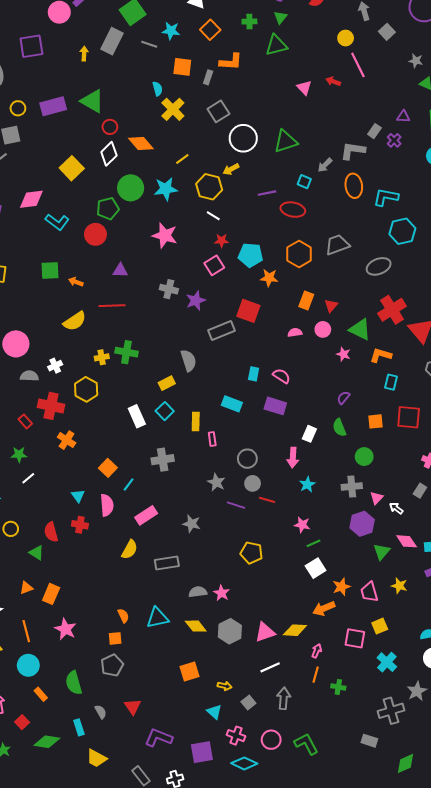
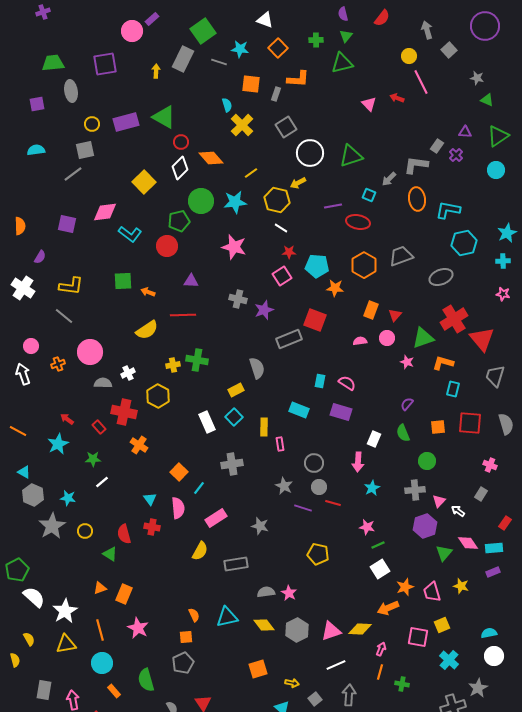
green triangle: (360, 329) -> (423, 338), turned -45

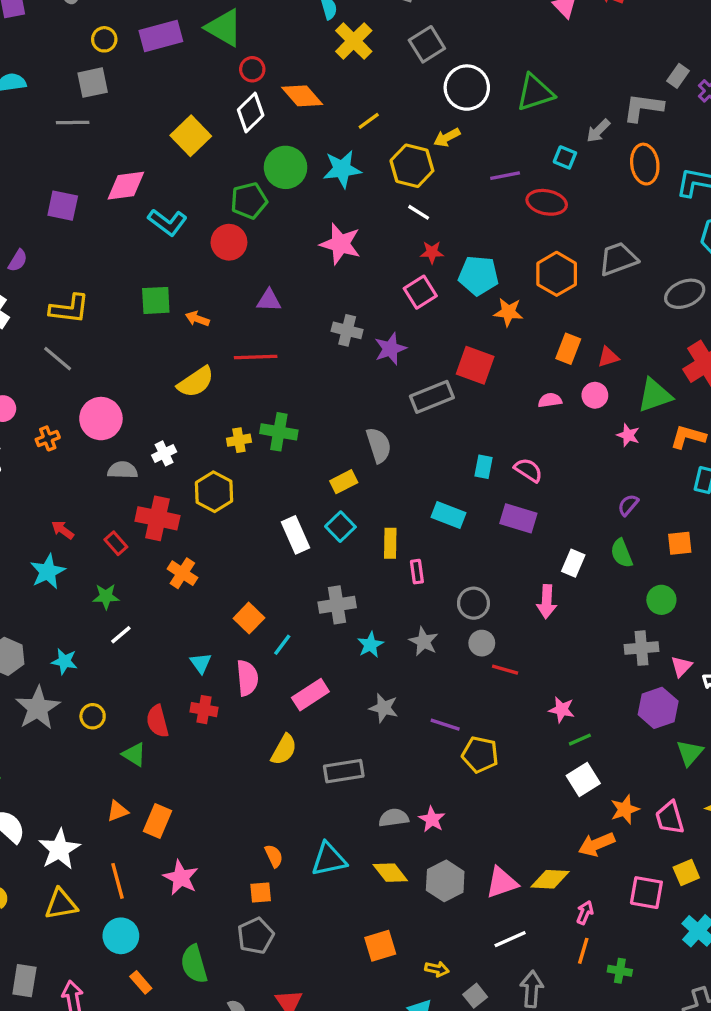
gray line: (73, 174) -> (73, 122), turned 36
red triangle: (395, 315) -> (608, 357), turned 32
cyan star: (372, 488) -> (370, 645), moved
purple line: (303, 508) -> (445, 725), moved

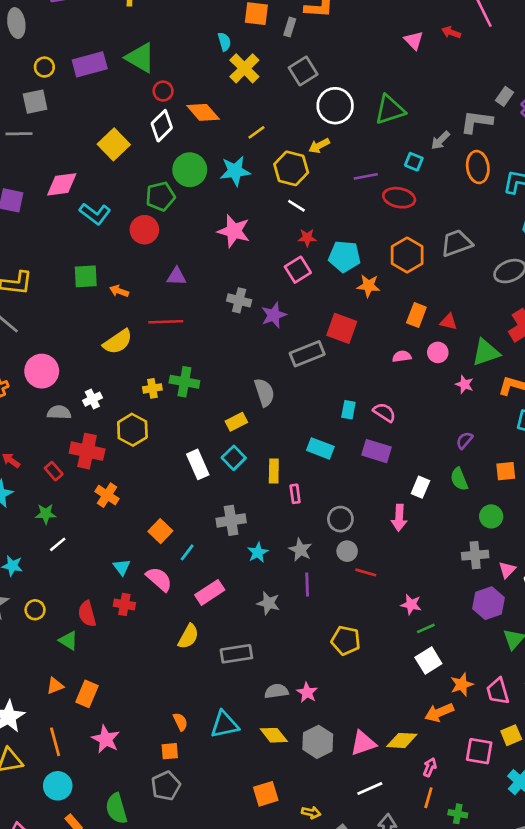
red triangle: (608, 357) -> (448, 322), turned 30
pink semicircle: (247, 678) -> (159, 579), turned -44
purple line: (445, 725) -> (307, 584), moved, turned 70

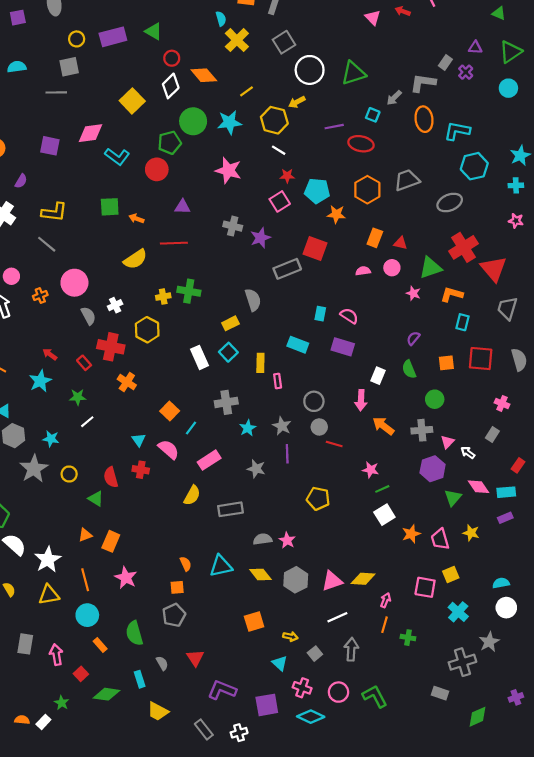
green triangle: (140, 58) -> (154, 31), size x0.7
gray semicircle: (59, 412) -> (88, 316), turned 60
orange arrow: (439, 712) -> (383, 426), moved, turned 60

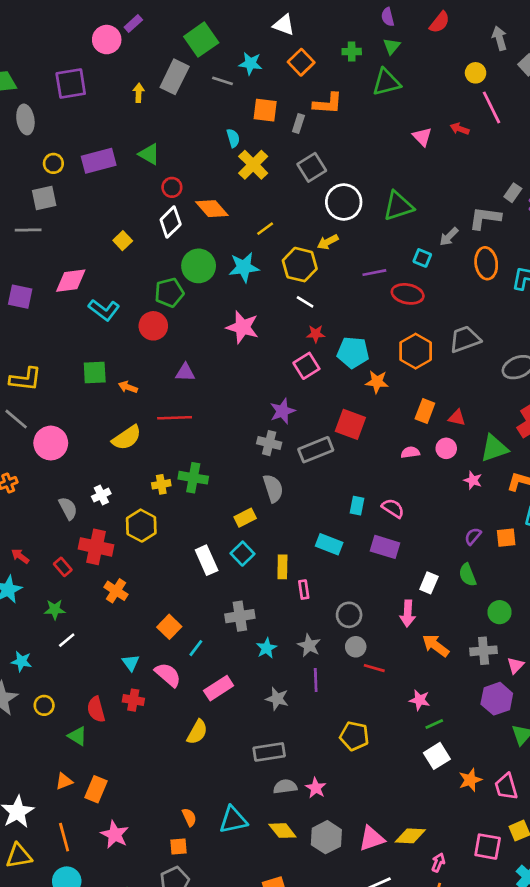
yellow square: (132, 101) -> (123, 241), size x0.6
gray cross: (233, 226) -> (269, 443), moved
pink circle: (74, 283) -> (51, 443), moved
orange square: (446, 363) -> (506, 538), moved
gray rectangle: (231, 509) -> (269, 752), moved

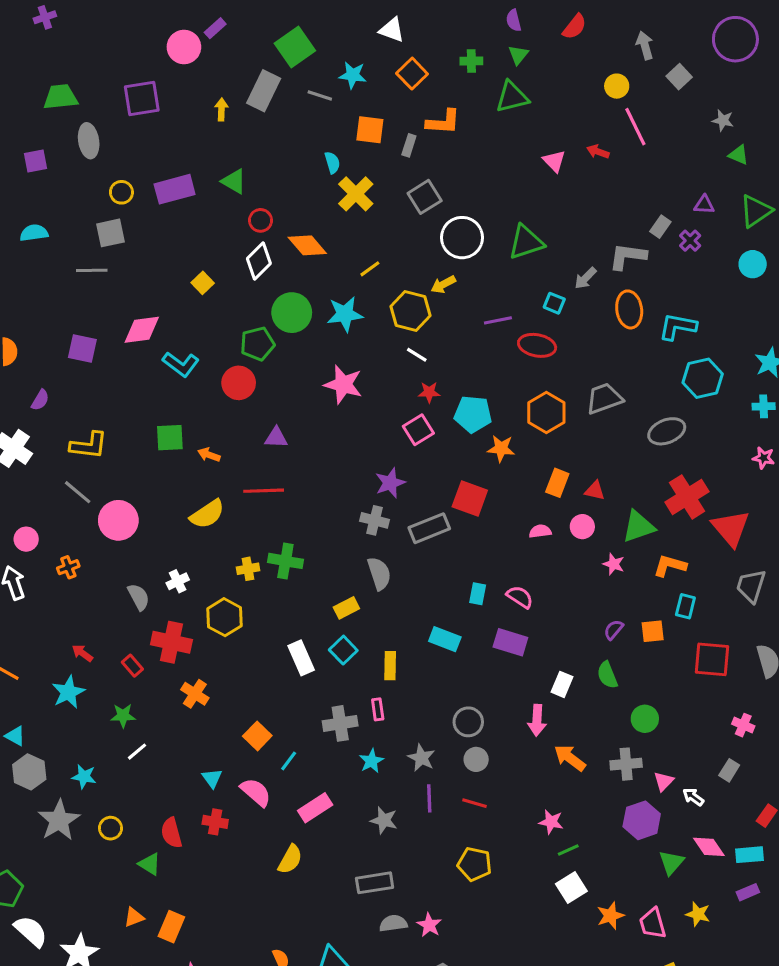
pink rectangle: (304, 590) -> (378, 709), moved
red line: (374, 668) -> (475, 803), moved

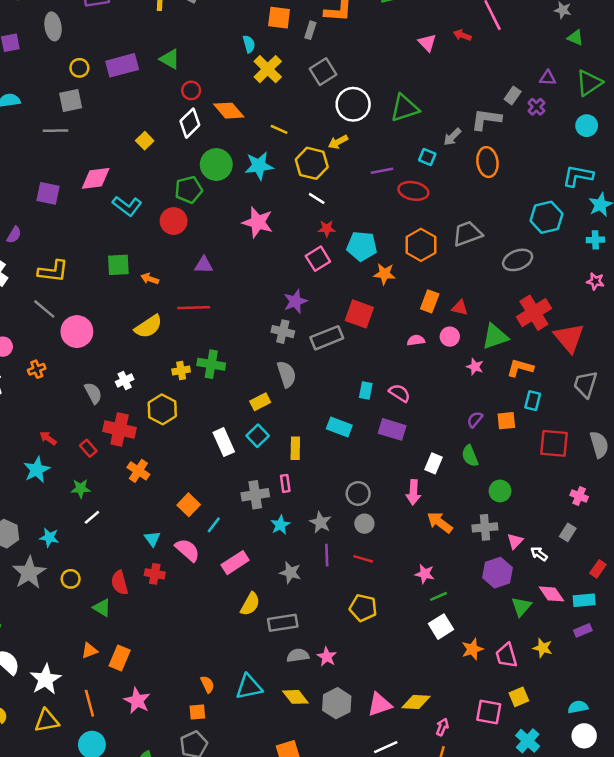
yellow line: (370, 269) -> (279, 129), turned 60
cyan L-shape: (678, 327) -> (578, 176), moved
yellow semicircle: (290, 859) -> (250, 604), moved

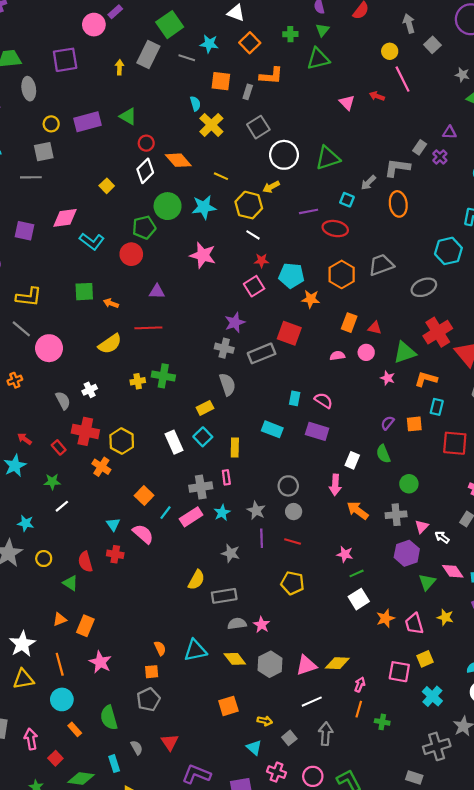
yellow hexagon: (162, 409) -> (122, 441), moved
pink rectangle: (235, 563) -> (191, 517), moved

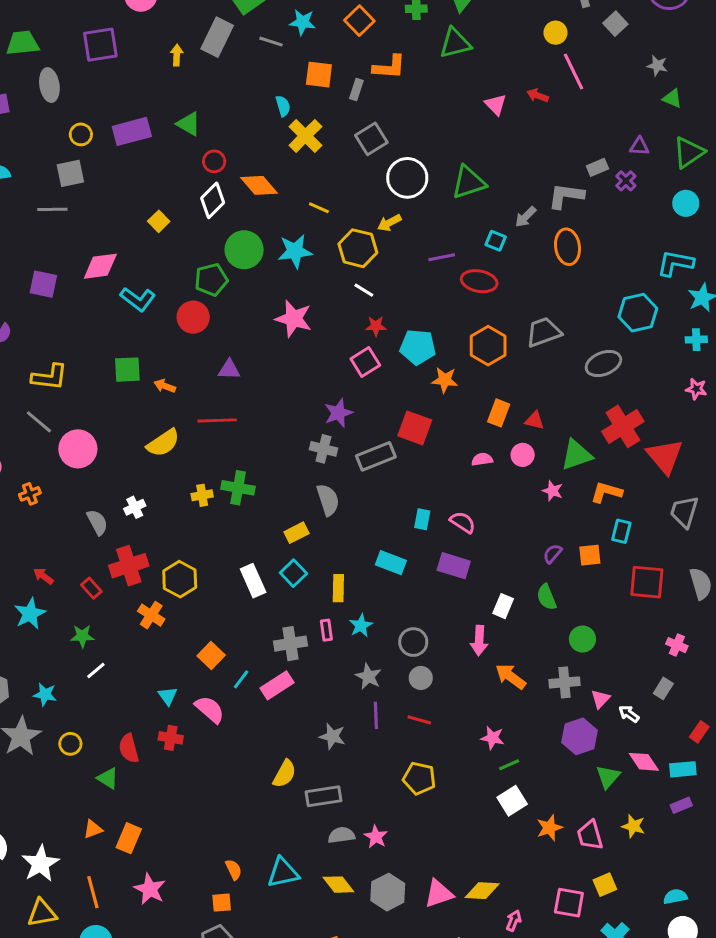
gray rectangle: (420, 147) -> (597, 167), turned 32
red cross: (85, 431) -> (129, 566), turned -30
cyan star: (222, 513) -> (361, 626), moved

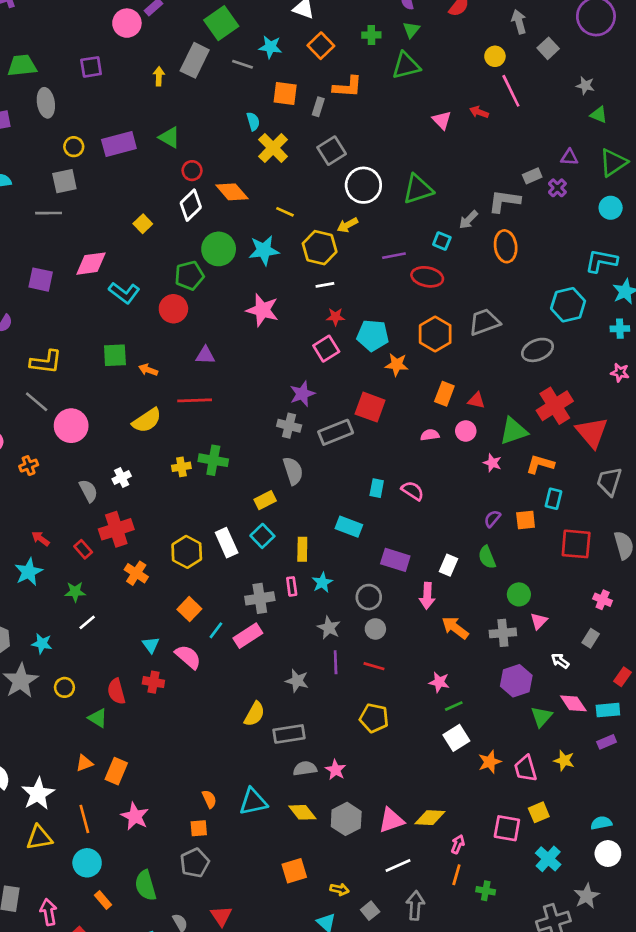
purple square: (100, 45) -> (91, 67), size x0.7
white line: (364, 290) -> (325, 285), turned -42
purple rectangle: (454, 566) -> (395, 560), moved
yellow hexagon: (180, 579) -> (187, 552), moved
pink triangle: (600, 699) -> (539, 621), moved

